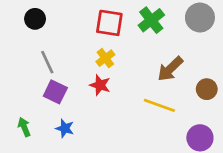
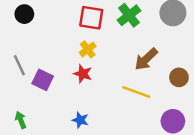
gray line: (47, 62) -> (19, 65), moved
green arrow: (24, 127) -> (21, 120), moved
blue star: (65, 128) -> (80, 120), moved

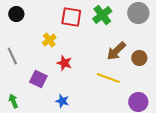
yellow cross: (88, 49) -> (49, 40), moved
brown circle: (179, 77) -> (139, 58), moved
purple square: (43, 80) -> (38, 79), moved

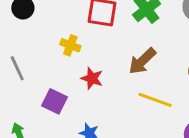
yellow cross: (49, 40) -> (70, 45), turned -32
brown arrow: (116, 51) -> (142, 61), moved

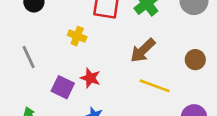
red star: (92, 78) -> (90, 78), moved

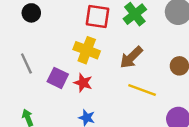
yellow cross: (77, 36) -> (87, 50), moved, size x1.5
purple square: (63, 87) -> (58, 78), moved

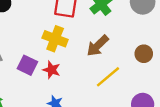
yellow line: (142, 90) -> (108, 77), turned -60

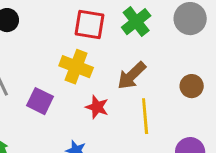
red star: (52, 70) -> (97, 107), moved
yellow line: (108, 77) -> (145, 116), turned -55

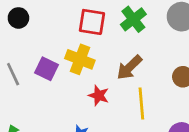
purple square: (40, 101) -> (47, 69), moved

